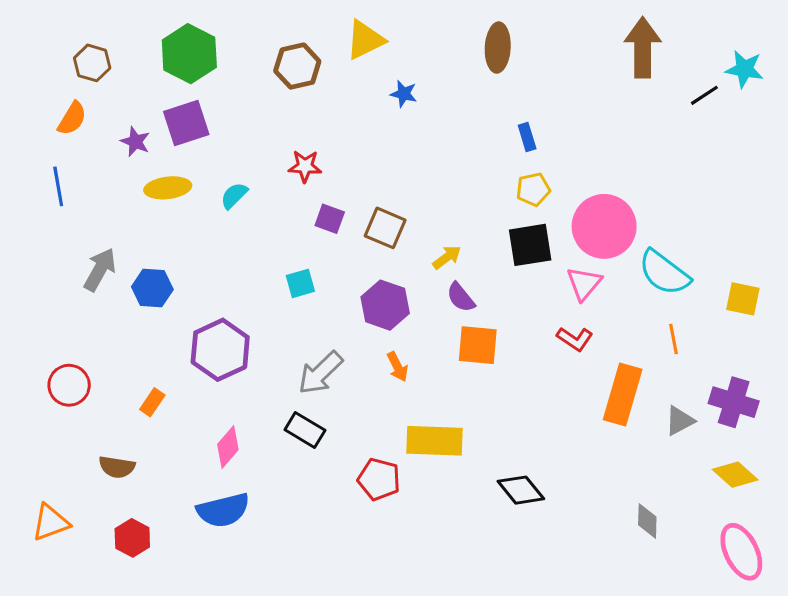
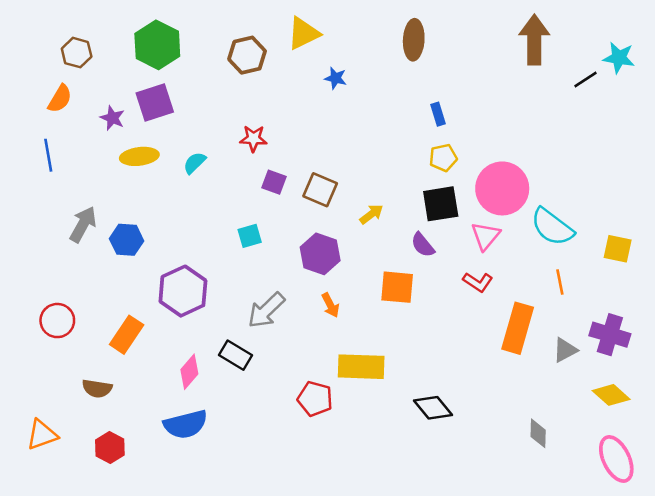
purple semicircle: (461, 297) -> (423, 245), moved
orange rectangle: (152, 402) -> (127, 335), size x1.6
black rectangle: (305, 430) -> (236, 355), moved

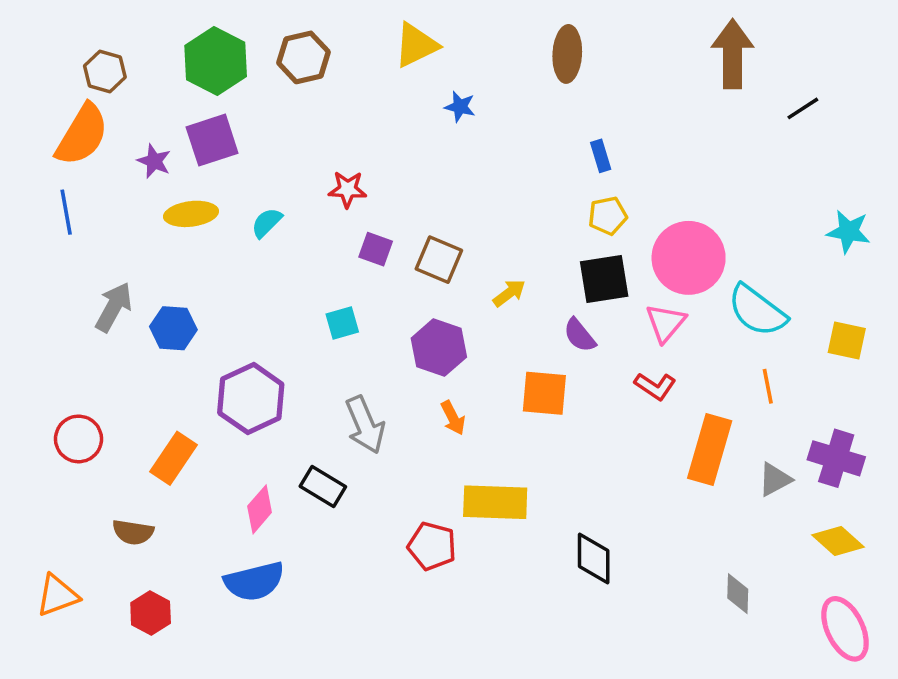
brown hexagon: (247, 55) -> (304, 57), moved
cyan star: (619, 58) -> (849, 231), moved
orange semicircle: (60, 99) -> (82, 135), size x1.6
gray arrow: (266, 310) -> (365, 425), turned -69
black diamond: (433, 408) -> (594, 559), turned 39

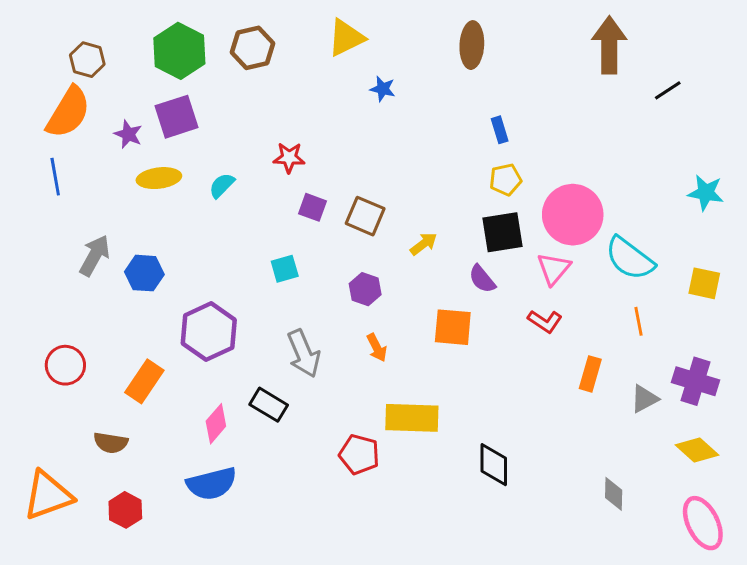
purple hexagon: (439, 348) -> (365, 289), size x0.7
orange rectangle: (710, 450) -> (590, 374), size x0.6
orange triangle: (57, 595) -> (48, 495), size x1.4

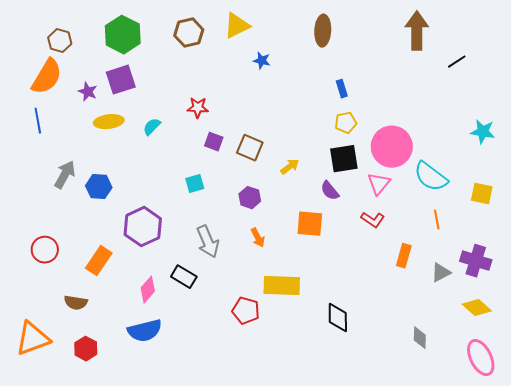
brown hexagon: (253, 48) -> (189, 33), moved

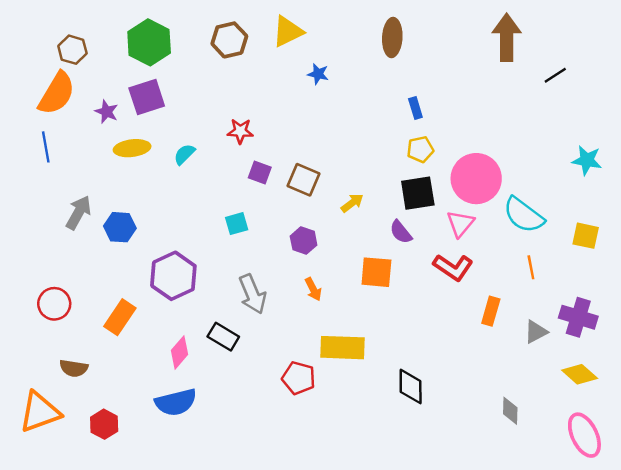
red L-shape: (373, 220) -> (453, 267), size x1.4
brown semicircle: (76, 303) -> (74, 368), moved

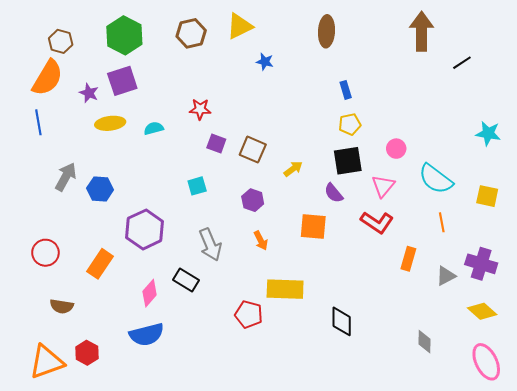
cyan semicircle: (184, 154) -> (154, 128), turned 30
pink circle: (476, 179) -> (396, 149), size x0.5
orange triangle: (40, 412) -> (46, 362), moved

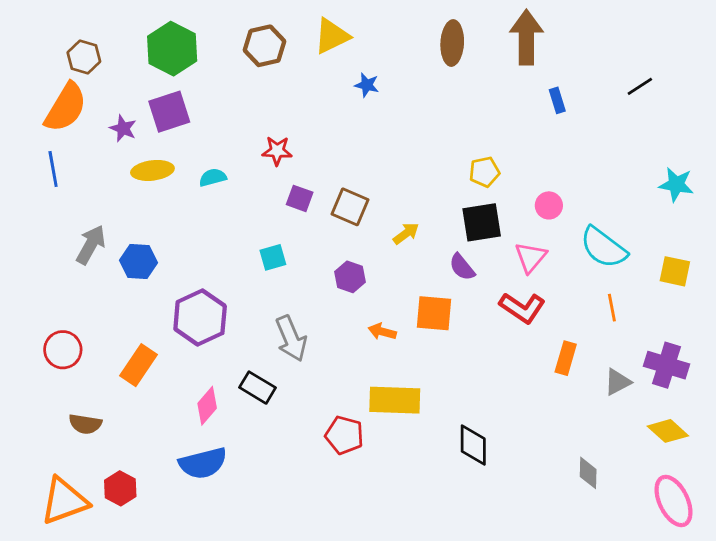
brown arrow: (422, 31) -> (526, 37), moved
blue rectangle: (346, 90) -> (557, 100), moved
orange arrow: (261, 241) -> (382, 332), moved, turned 132

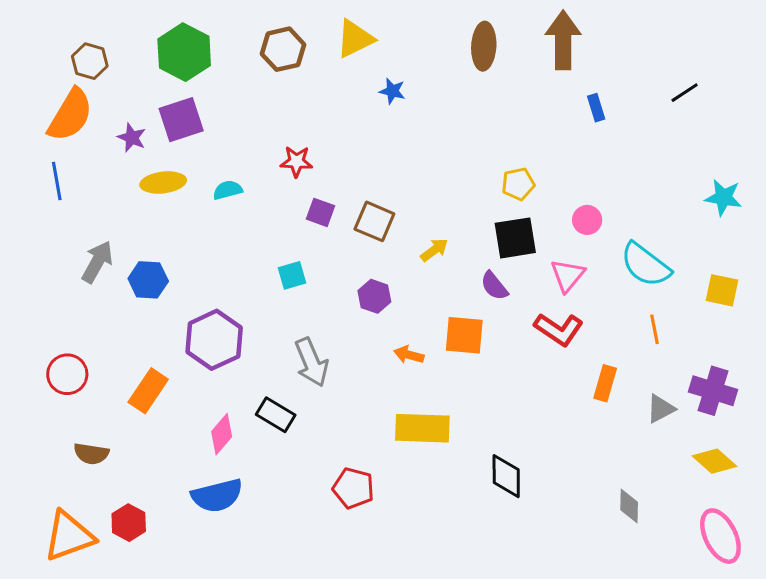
red pentagon: (344, 435) -> (353, 488), moved

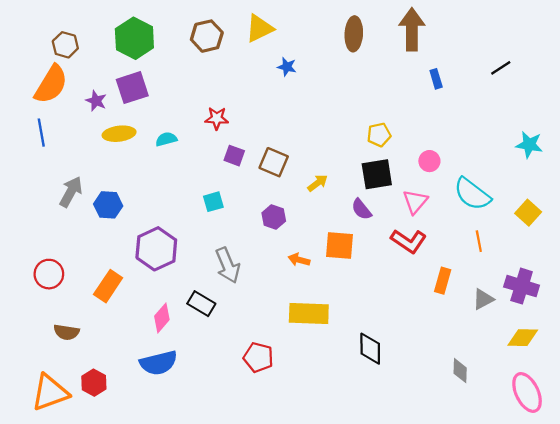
yellow square: (722, 290) -> (528, 213), turned 30
yellow diamond: (714, 461) -> (523, 338), turned -40

